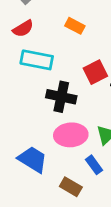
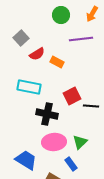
red semicircle: (23, 29) -> (37, 54), moved

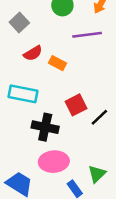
gray square: (21, 38) -> (19, 22), moved
black line: (91, 106) -> (99, 117), turned -49
green triangle: (80, 142) -> (97, 174), moved

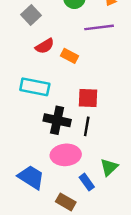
red square: (76, 105) -> (88, 98), turned 30
black line: (99, 117) -> (87, 126), moved, turned -36

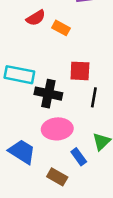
cyan rectangle: (35, 87) -> (19, 75), moved
black line: (87, 126) -> (94, 97), moved

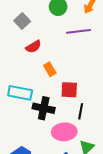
orange rectangle: (61, 28) -> (50, 69), moved, turned 32
pink ellipse: (57, 129) -> (64, 132), moved

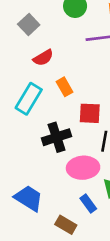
cyan rectangle: (20, 93) -> (29, 99), moved, turned -70
black cross: (44, 108) -> (57, 137), turned -30

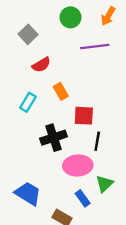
cyan rectangle: (29, 99) -> (28, 102), size x0.7

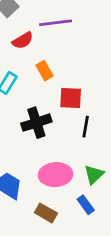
purple line: (95, 46) -> (56, 23), moved
pink ellipse: (78, 166) -> (56, 175), moved
blue rectangle: (83, 198) -> (86, 205), moved

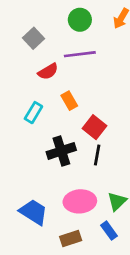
red square: (71, 98) -> (94, 127), turned 35
black line: (86, 127) -> (97, 155), moved
brown rectangle: (46, 213) -> (71, 239), turned -48

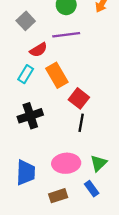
orange rectangle: (69, 101) -> (57, 75), size x1.5
cyan rectangle: (33, 113) -> (26, 74), moved
black cross: (61, 151) -> (30, 116), moved
blue trapezoid: (33, 212) -> (26, 172), turned 60

